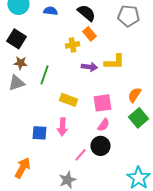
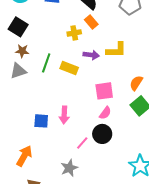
yellow rectangle: (68, 100) -> (69, 68), moved

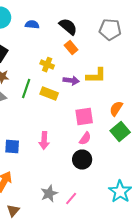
yellow cross: (74, 33) -> (47, 65), moved, turned 32
blue square: (41, 121) -> (12, 147), moved
pink line: (82, 143) -> (71, 199), moved

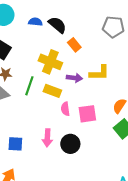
black semicircle: (68, 27) -> (57, 25), moved
yellow cross: (47, 65) -> (50, 62), size x1.6
pink semicircle: (85, 139) -> (65, 109), moved, turned 136
black circle: (82, 160) -> (70, 144), moved

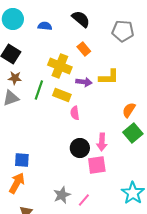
black semicircle: (57, 25) -> (81, 19), moved
pink square: (87, 114) -> (97, 165), moved
pink arrow: (47, 138) -> (102, 142), moved
blue square: (15, 144) -> (22, 160), moved

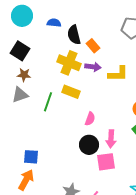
black semicircle: (81, 19) -> (74, 35), moved, turned -144
purple arrow: (84, 82) -> (93, 67), moved
green line: (39, 90) -> (48, 102), moved
pink semicircle: (75, 113) -> (90, 119), moved, turned -152

